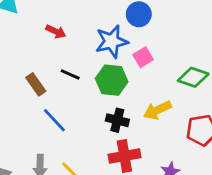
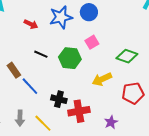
blue star: (112, 41) -> (61, 17), moved
brown rectangle: (36, 84) -> (14, 70), moved
black cross: (117, 120) -> (59, 99), moved

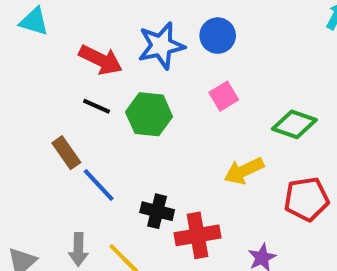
red arrow: (31, 24) -> (101, 60), size x1.5
black line: (41, 54) -> (97, 106), moved
green hexagon: (70, 58) -> (149, 114), moved

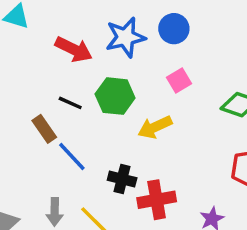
black line: (97, 106) -> (70, 103), moved
yellow arrow: (244, 171) -> (155, 127), moved

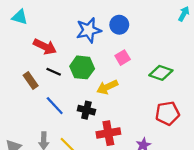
red arrow: (74, 49) -> (45, 47), moved
brown rectangle: (44, 129) -> (31, 81), moved
black cross: (122, 179) -> (86, 110), moved

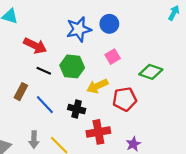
brown rectangle: (31, 81) -> (21, 92), moved, turned 63
red pentagon: (167, 113) -> (125, 99), moved

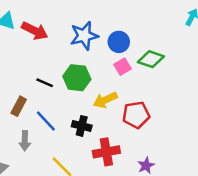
blue circle: (109, 24) -> (119, 42), moved
red arrow: (35, 46) -> (35, 31), moved
green diamond: (151, 72) -> (151, 59), moved
gray arrow: (34, 140) -> (25, 141), moved

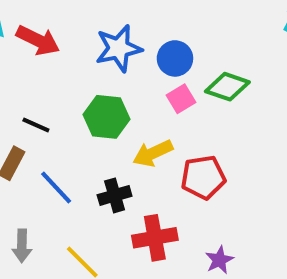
black line: (45, 83) -> (36, 125), moved
black cross: (82, 126) -> (115, 195), turned -30
gray arrow: (25, 141) -> (22, 246), moved

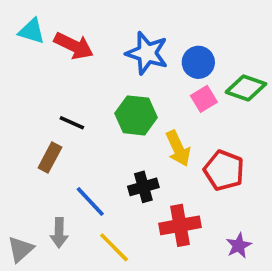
blue star: (119, 48) -> (147, 53), turned 30
yellow arrow: (153, 153) -> (178, 148), turned -90
red pentagon: (203, 177) -> (224, 170), turned 30
blue line: (56, 187) -> (90, 202), moved

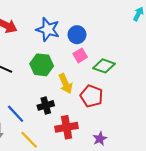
green diamond: (246, 88) -> (104, 66), moved

